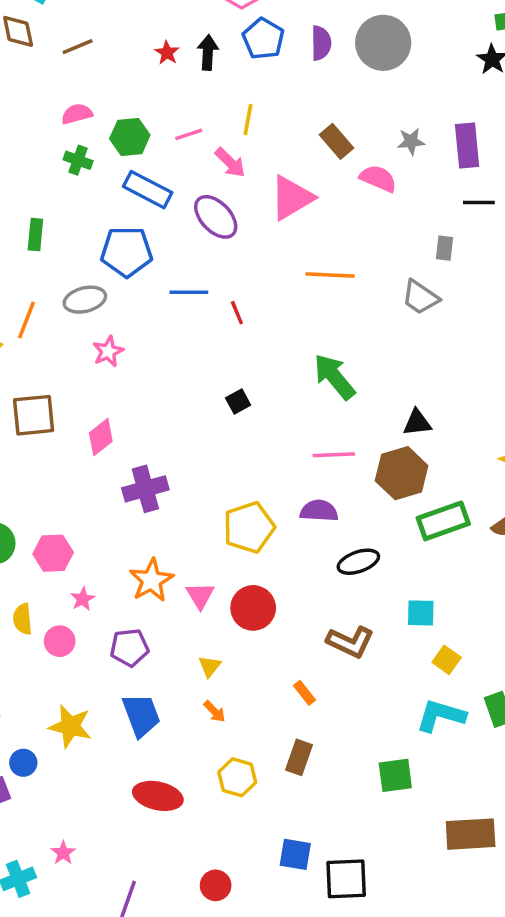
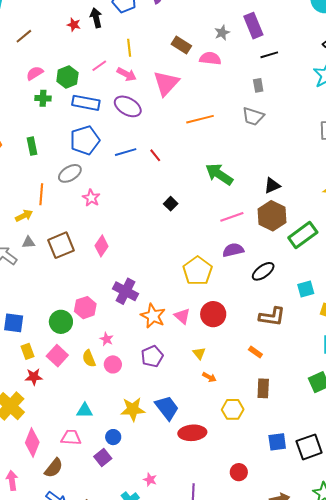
purple cross: (145, 489) -> (126, 291), moved, turned -30
pink hexagon: (53, 553) -> (85, 308), moved
pink star: (83, 599) -> (107, 339), moved
blue trapezoid: (141, 715) -> (167, 408), moved

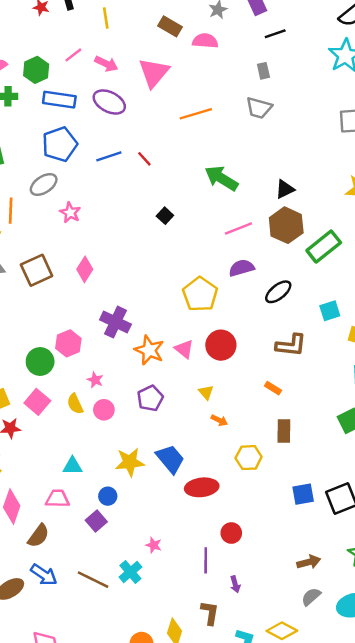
yellow line: (129, 48) -> (106, 18), moved
red circle: (239, 472) -> (231, 533), moved

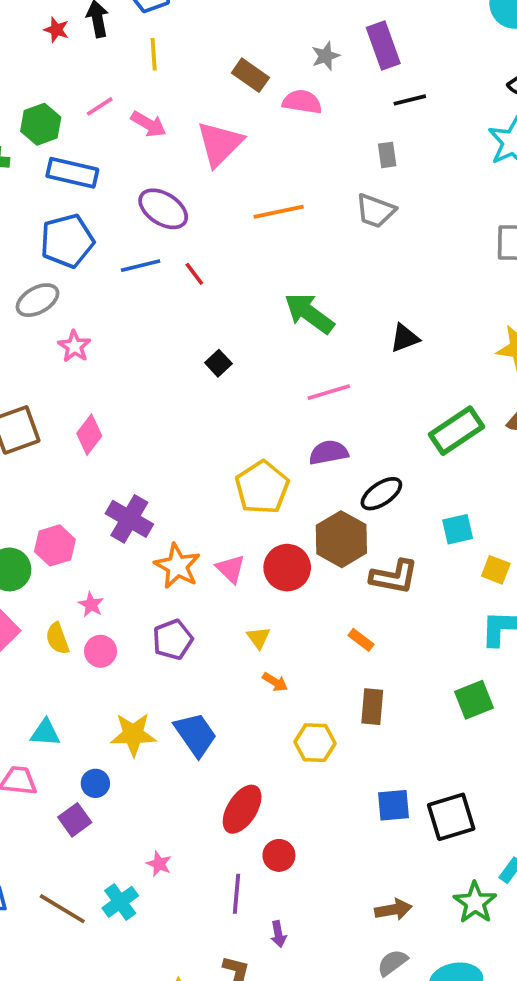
purple ellipse: (109, 102) -> (163, 209), moved
brown hexagon: (286, 225) -> (341, 539), moved
red ellipse: (202, 487) -> (242, 809), moved, turned -56

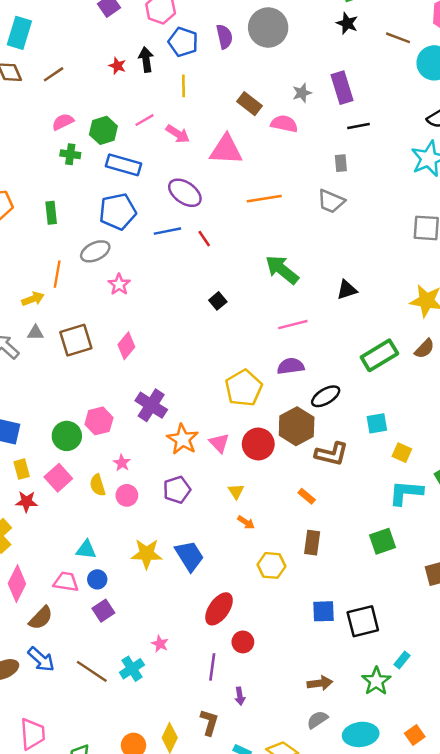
pink triangle: (220, 144) -> (226, 150), turned 45
blue circle: (95, 783) -> (97, 579), moved

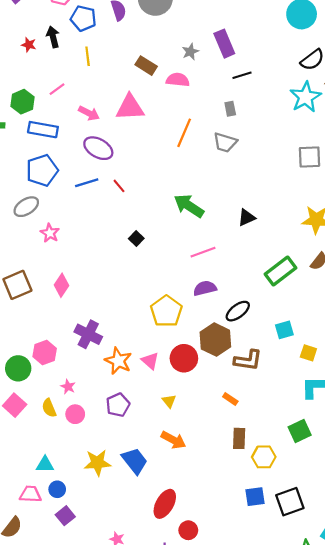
pink arrow: (178, 134) -> (89, 113), moved
orange line: (264, 199) -> (184, 133), moved, turned -52
orange arrow: (246, 522) -> (173, 440), moved, size x1.6
yellow hexagon: (271, 565) -> (264, 457), moved

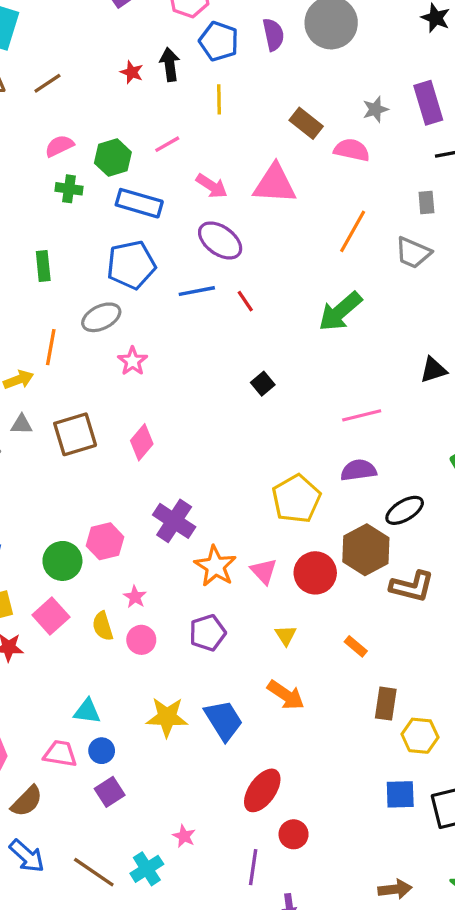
green arrow: (189, 206) -> (340, 311), moved, turned -80
orange rectangle: (230, 399) -> (356, 646), moved

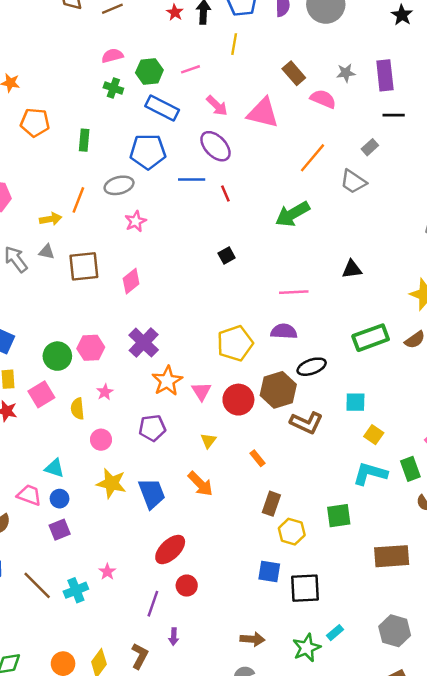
gray rectangle: (426, 202) -> (370, 147), turned 42
pink circle: (141, 640) -> (101, 440), moved

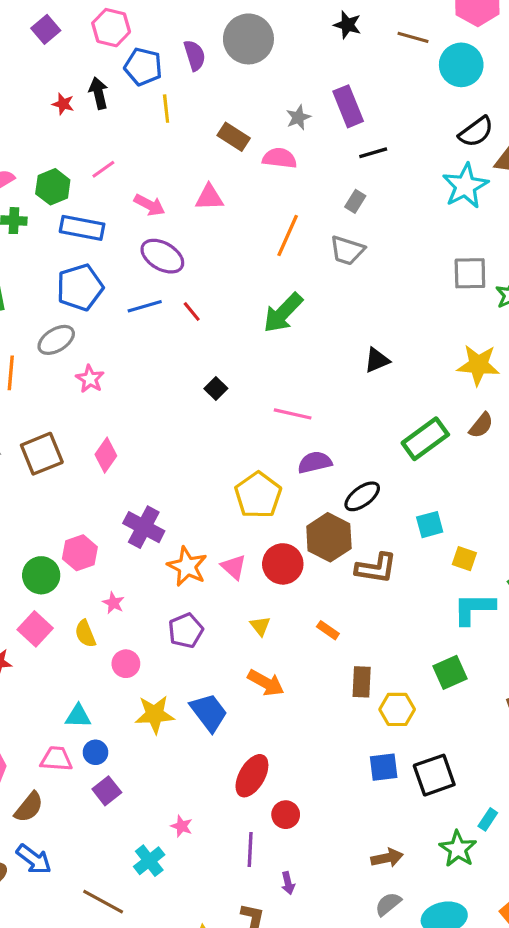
yellow line: (234, 44) -> (166, 109), moved
pink triangle: (263, 113) -> (209, 197), size x0.7
pink line: (294, 292) -> (293, 414), moved, turned 32
brown line: (37, 585) -> (103, 902), moved

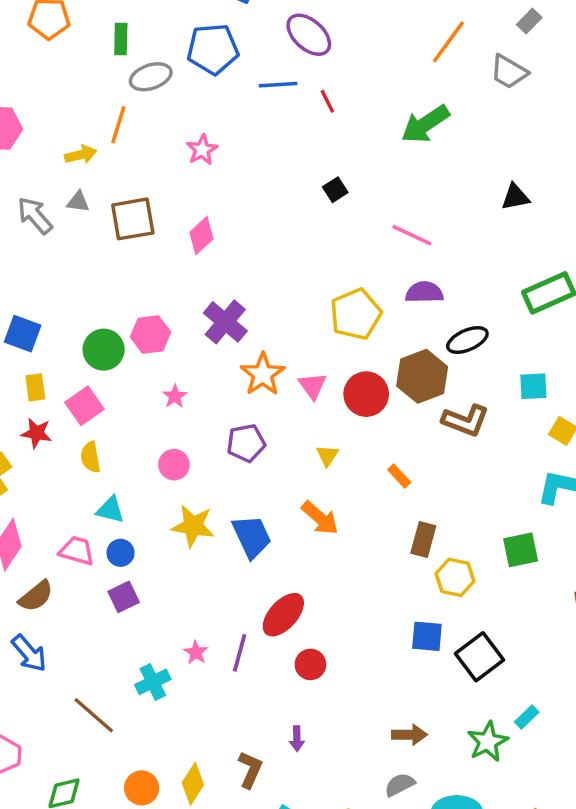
gray ellipse: (56, 340) -> (151, 77), moved
yellow semicircle: (85, 634) -> (90, 457), moved
black square: (434, 775) -> (480, 657), turned -30
purple line: (250, 850) -> (240, 653), moved

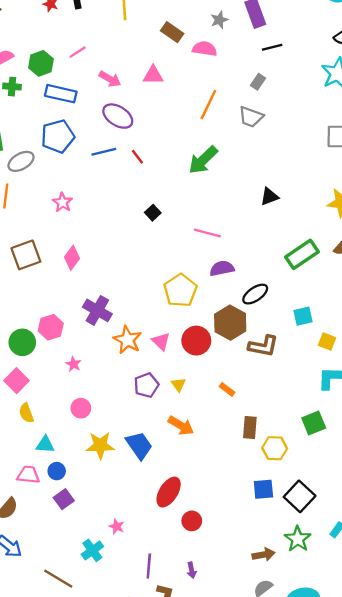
purple pentagon: (246, 443) -> (146, 385), moved
purple line: (240, 653) -> (149, 566), moved
green star: (488, 742) -> (298, 539), moved

